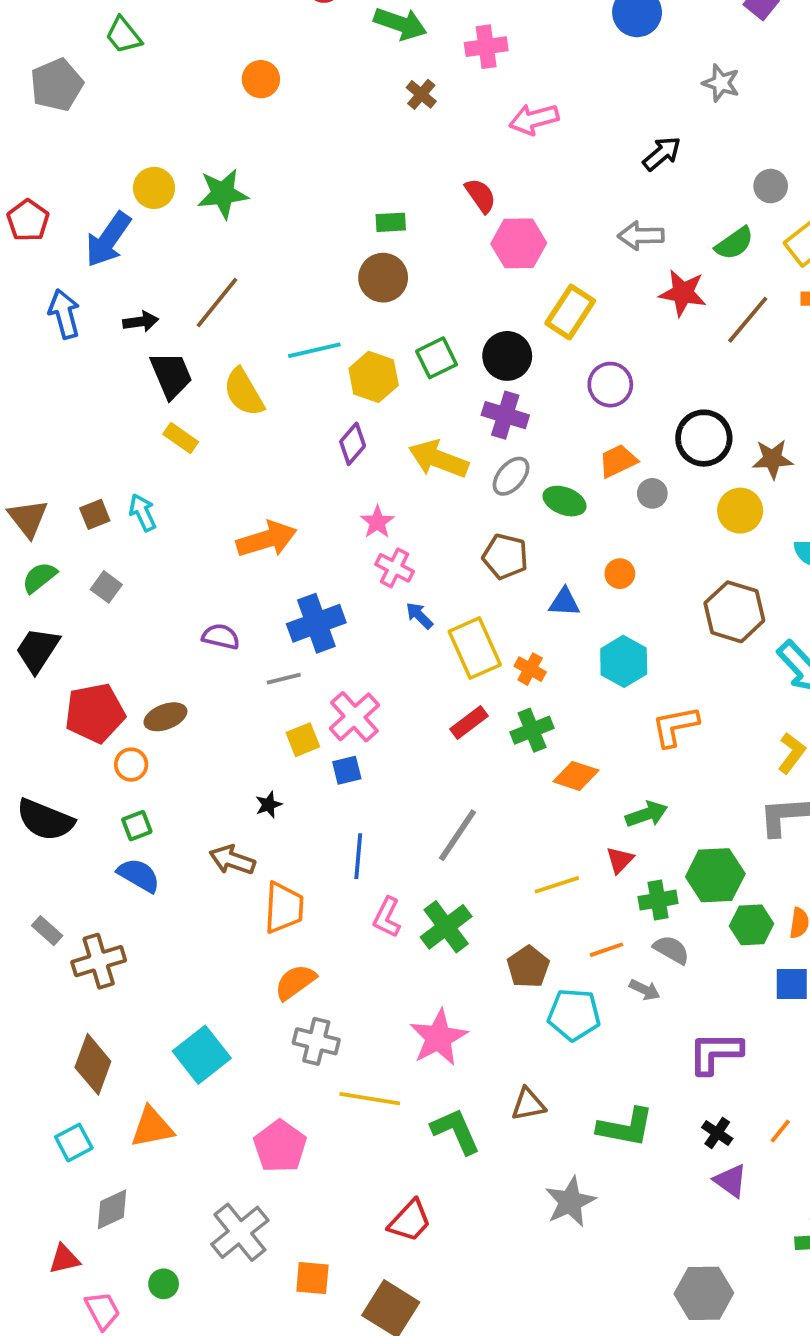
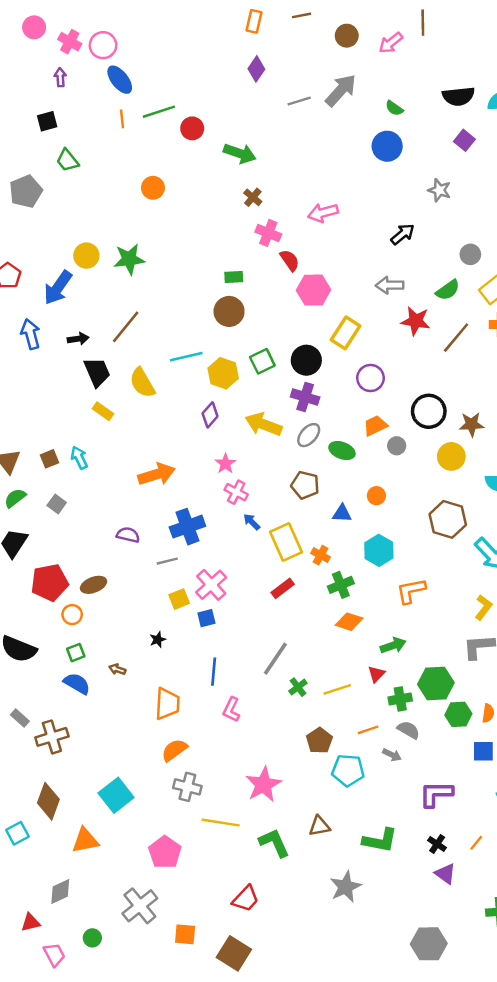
pink cross: (486, 47) -> (268, 233), moved, turned 30
green cross: (532, 730) -> (341, 585), moved
brown arrow: (232, 860) -> (117, 669), moved, size x0.6
green cross: (446, 927) -> (298, 687), moved, size x0.6
cyan square: (74, 1143) -> (17, 833), moved

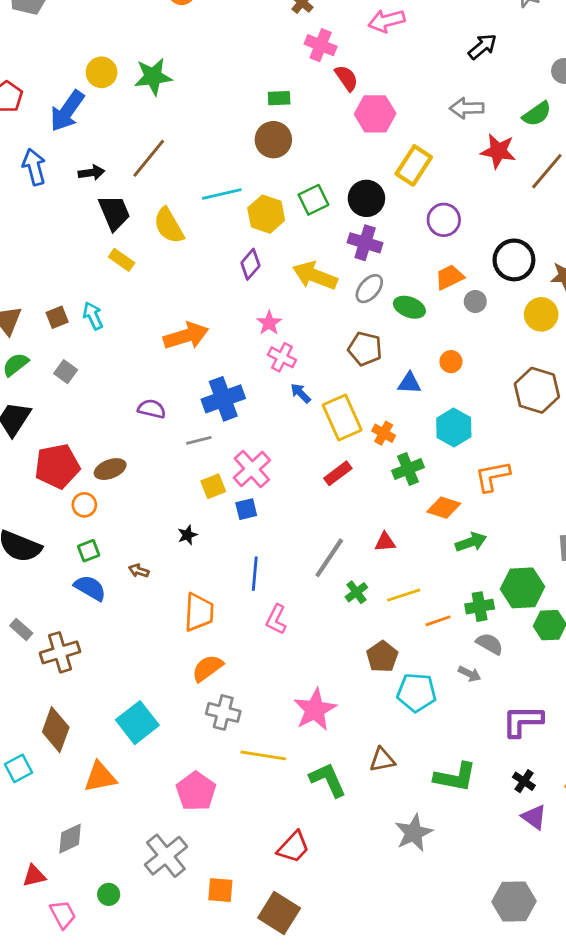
orange diamond: (349, 622) -> (444, 508), moved
red triangle: (376, 674) -> (385, 542), moved, turned 42
orange line: (368, 730) -> (438, 621), moved

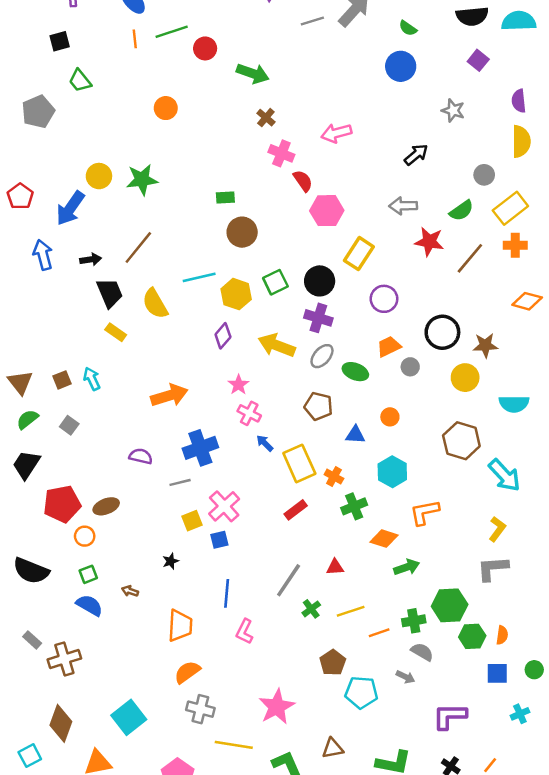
green rectangle: (279, 98) -> (225, 197), moved

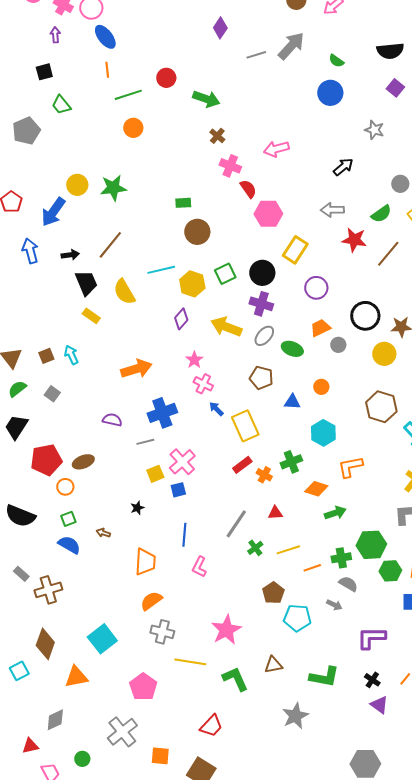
green line: (172, 32) -> (128, 95), moved
orange cross: (334, 477) -> (264, 475), moved

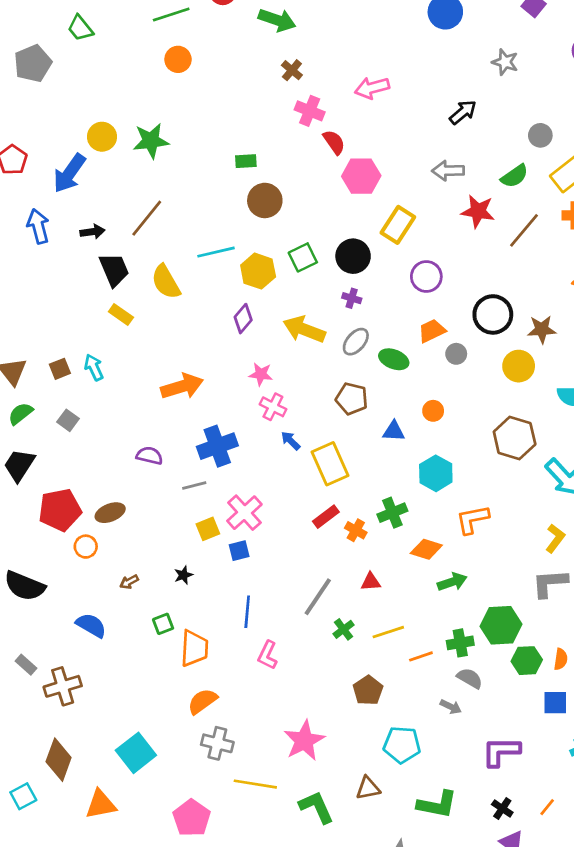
purple cross: (261, 304) -> (352, 298), size x0.6
pink star: (194, 360) -> (261, 374), turned -30
green square: (68, 519) -> (163, 624), moved
brown arrow: (103, 533) -> (129, 582), moved, turned -48
cyan pentagon: (297, 618) -> (402, 745), moved

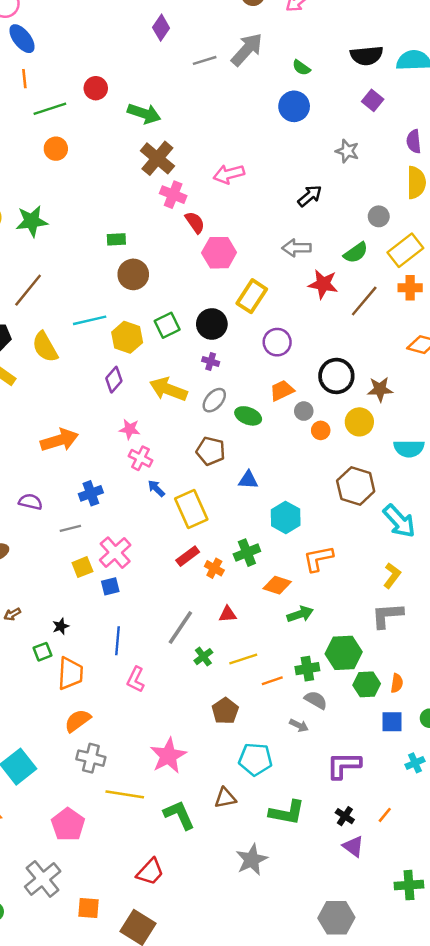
brown cross: (292, 70) -> (157, 158), size x1.8
orange circle: (433, 411) -> (321, 430), moved
blue cross: (217, 446) -> (91, 493), size x0.7
black star: (183, 575) -> (61, 626), moved

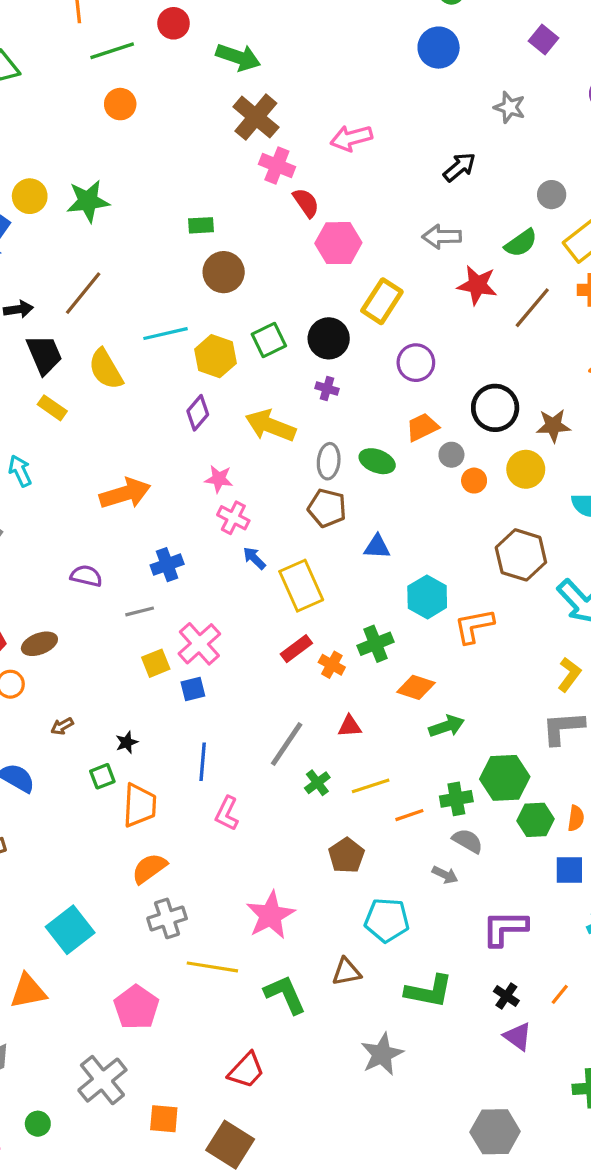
gray ellipse: (214, 400) -> (329, 461), moved, turned -35
orange L-shape: (318, 559) -> (474, 626), moved
gray cross: (91, 758) -> (167, 918), turned -32

